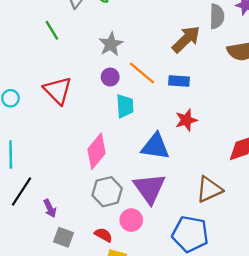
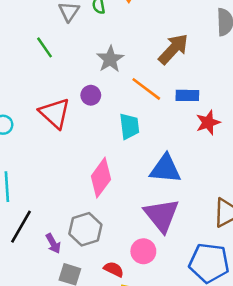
brown arrow: (186, 39) -> (173, 49), moved
purple circle: (110, 77) -> (91, 95), moved
red star: (186, 120) -> (208, 123), moved
gray hexagon: (107, 192) -> (85, 229), moved

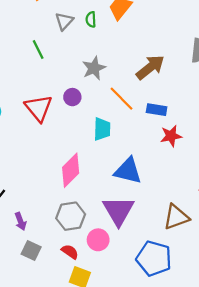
gray hexagon: (85, 229) -> (71, 216), moved

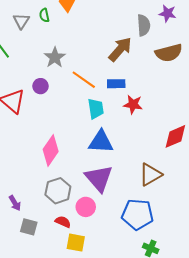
brown arrow: (150, 67) -> (120, 49), moved
cyan trapezoid: (102, 129) -> (96, 109), moved
red star: (171, 136) -> (133, 104), turned 30

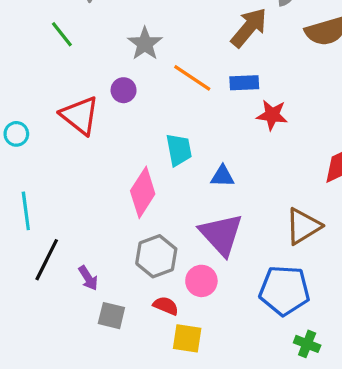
cyan trapezoid: (96, 109) -> (179, 150), moved
blue triangle: (101, 142) -> (222, 176), size x0.6

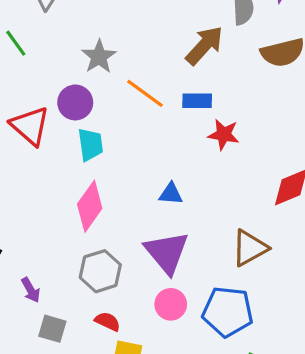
purple circle: (124, 90) -> (75, 102), size x1.4
cyan trapezoid: (179, 150) -> (90, 145), moved
pink circle: (201, 281) -> (171, 304), moved

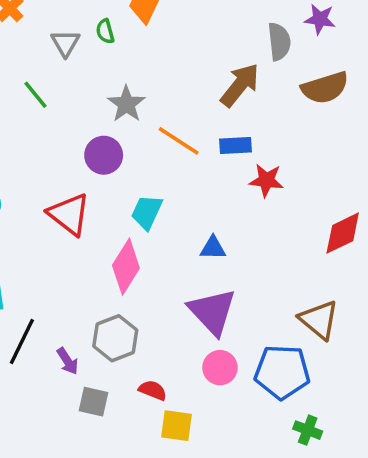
red triangle: (30, 126) -> (69, 214), moved
cyan trapezoid: (90, 145) -> (147, 212), moved, turned -144
brown triangle: (250, 248) -> (319, 320), moved, turned -48
gray hexagon: (100, 271) -> (115, 338), moved

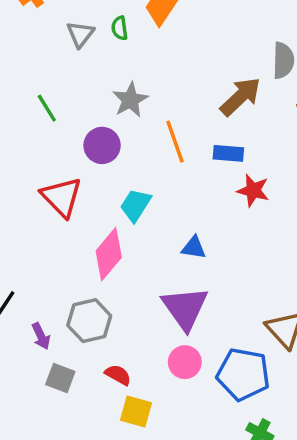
green line: (36, 95) -> (47, 108), moved
orange line: (179, 141) -> (175, 142), turned 30

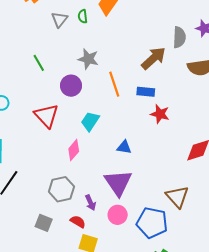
gray star: (130, 100) -> (88, 59), turned -30
pink diamond: (109, 254) -> (74, 150), size x0.7
purple arrow: (41, 336) -> (90, 203), moved

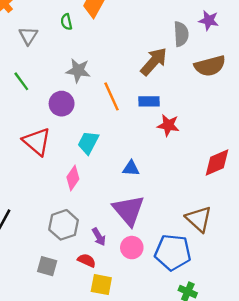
gray triangle: (59, 19) -> (28, 36), moved

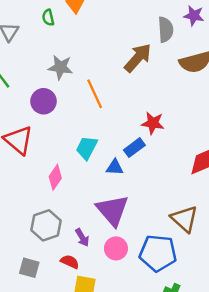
blue rectangle: (149, 101) -> (134, 148), moved, turned -36
cyan trapezoid: (88, 143) -> (87, 148), moved

